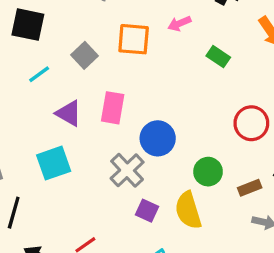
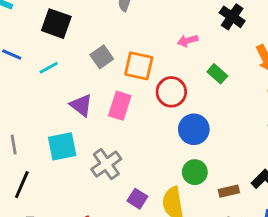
orange square: (134, 39) -> (139, 66), moved
cyan line: (39, 74) -> (49, 68), moved
red circle: (251, 123) -> (171, 92), moved
blue circle: (158, 138) -> (194, 129), moved
gray cross: (127, 170) -> (106, 164), moved

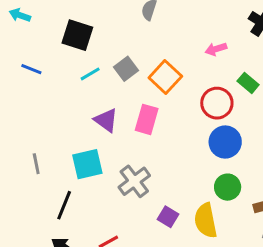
orange square: (139, 66) -> (165, 77), turned 32
cyan line: (49, 68) -> (90, 74), moved
red circle: (171, 92) -> (217, 103), moved
black line: (22, 185) -> (64, 205), moved

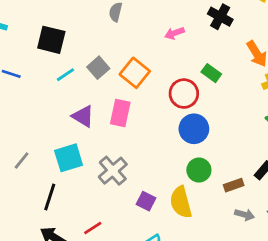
pink arrow: (216, 49) -> (174, 33), moved
gray line: (36, 164) -> (22, 161), turned 54

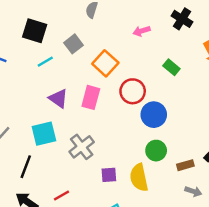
gray square: (98, 68) -> (74, 44), moved
red circle: (184, 94) -> (133, 91), moved
purple square: (146, 201) -> (109, 175), turned -35

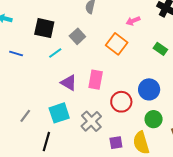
orange square: (105, 63) -> (117, 44), moved
red circle: (133, 91) -> (121, 102), moved

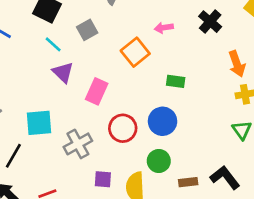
green rectangle: (160, 49) -> (176, 81), moved, turned -40
cyan line: (55, 53) -> (53, 44), turned 64
purple triangle: (69, 83) -> (63, 72), moved

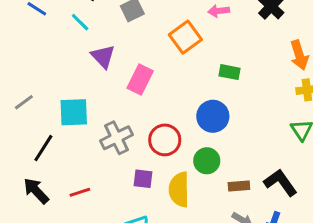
cyan line: (53, 44) -> (80, 22), moved
red circle: (123, 128) -> (165, 140), moved

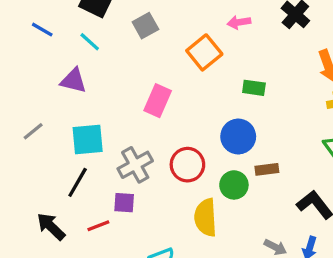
purple triangle: (103, 56) -> (74, 81), moved, turned -30
black line: (43, 148) -> (78, 182), moved
purple square: (143, 179) -> (124, 203), moved
brown rectangle: (239, 186) -> (267, 169), moved

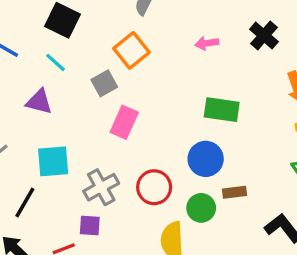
gray square: (145, 26) -> (104, 83), moved
orange square: (204, 52) -> (131, 50), moved
green rectangle: (254, 88) -> (222, 110), size x1.5
black line: (78, 182) -> (25, 203), moved

